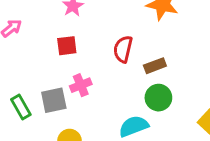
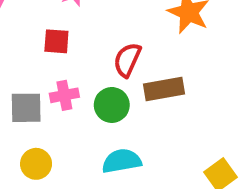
brown rectangle: (155, 66) -> (164, 89), size x1.4
green circle: (158, 98) -> (112, 105), moved

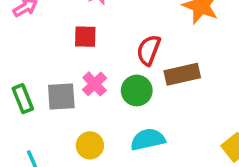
pink cross: (64, 95) -> (95, 84), turned -30
yellow circle: (36, 164) -> (90, 145), moved

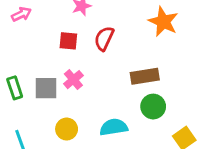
red semicircle: (149, 50) -> (104, 38), moved
green circle: (137, 90) -> (153, 107), moved

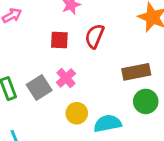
gray square: (46, 88) -> (39, 87), turned -30
yellow circle: (67, 129) -> (77, 113), moved

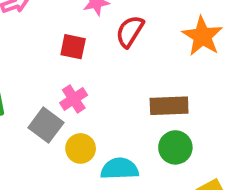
red semicircle: (95, 36) -> (130, 31), moved
gray square: (39, 87) -> (46, 125), moved, turned -30

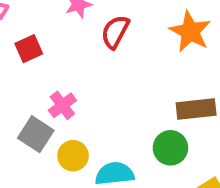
red square: (73, 47) -> (29, 49), moved, turned -32
brown rectangle: (169, 106) -> (196, 109), moved

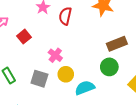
pink cross: (62, 105) -> (55, 55), moved
yellow circle: (73, 156) -> (66, 74), moved

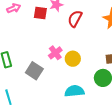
red square: (24, 37) -> (40, 13), moved, turned 32
yellow circle: (66, 74) -> (73, 59), moved

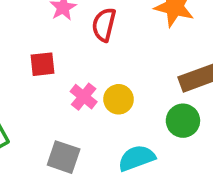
red square: (40, 13) -> (42, 64), moved
gray square: (34, 71) -> (64, 157), moved

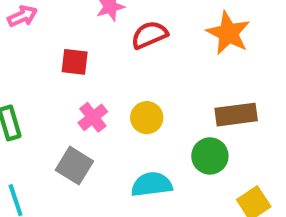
red semicircle: (104, 25) -> (149, 35), turned 40
pink cross: (84, 97) -> (93, 117), moved

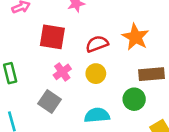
orange star: (228, 33) -> (135, 37), moved
red semicircle: (149, 35) -> (97, 44), moved
red square: (75, 62) -> (52, 37), size x1.5

